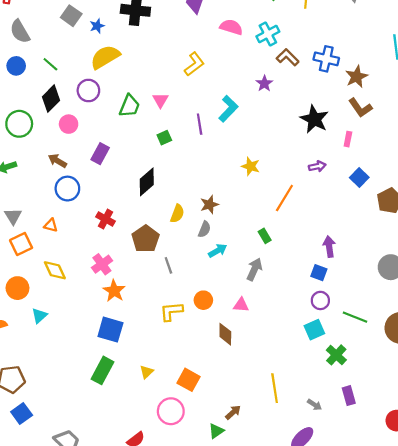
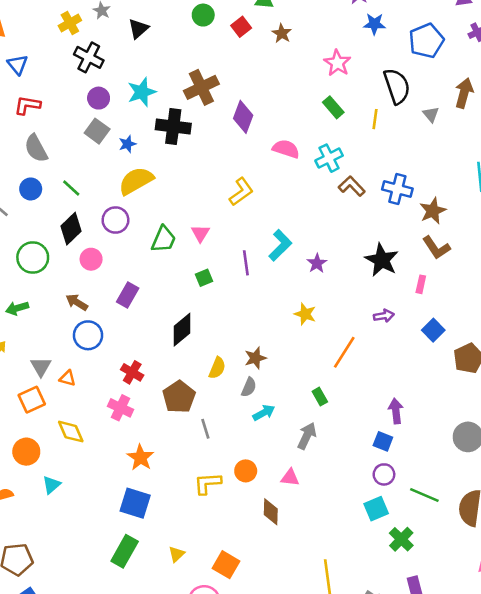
purple star: (264, 83) -> (317, 263), moved
gray triangle: (13, 216) -> (41, 367), moved
pink cross: (102, 264) -> (120, 408), moved, turned -30

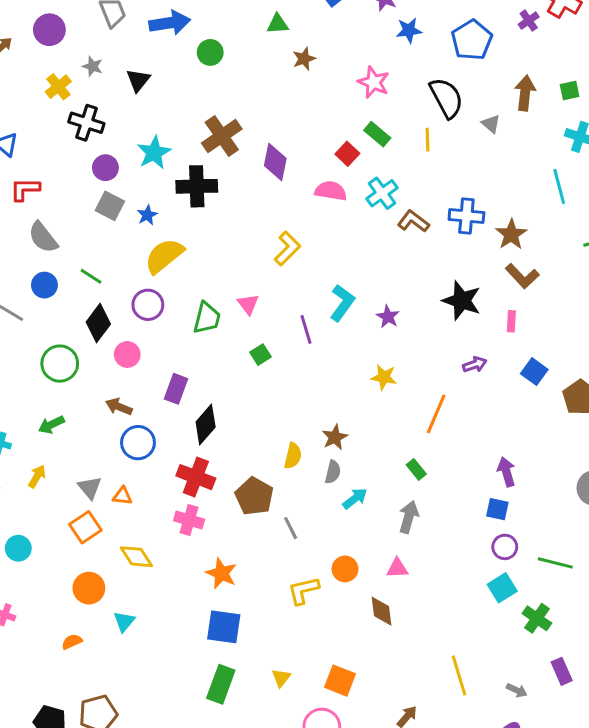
red square: (241, 27) -> (347, 154), moved
brown star: (282, 33) -> (304, 59), turned 30
black diamond: (182, 330) -> (206, 425), moved
red cross: (132, 372) -> (196, 477), size x1.4

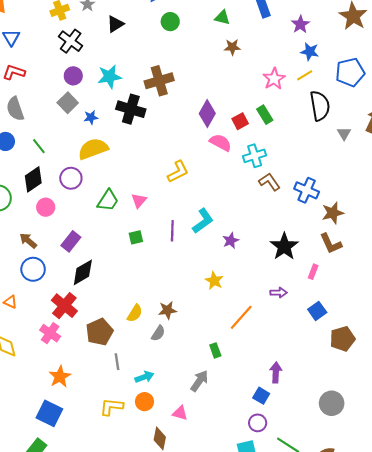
yellow line: (428, 140) -> (305, 75), moved, turned 42
purple diamond: (275, 162) -> (207, 113), moved
cyan arrow: (355, 499) -> (144, 377), moved

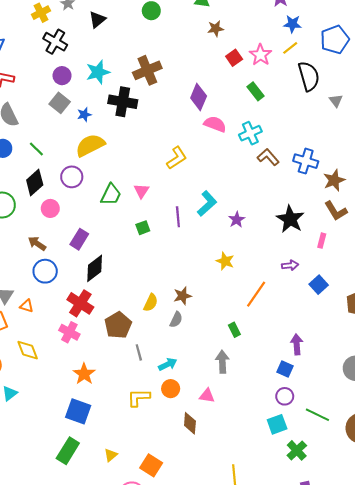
red square: (240, 121) -> (234, 58), moved
blue square: (317, 311) -> (319, 285), moved
gray arrow: (199, 381) -> (222, 362), turned -30

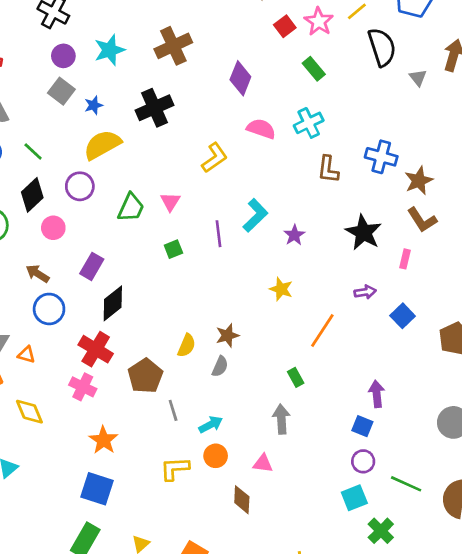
black cross: (123, 102) -> (155, 108), moved, turned -32
pink semicircle: (215, 124) -> (261, 129), moved
brown L-shape: (268, 157) -> (328, 169), moved, turned -130

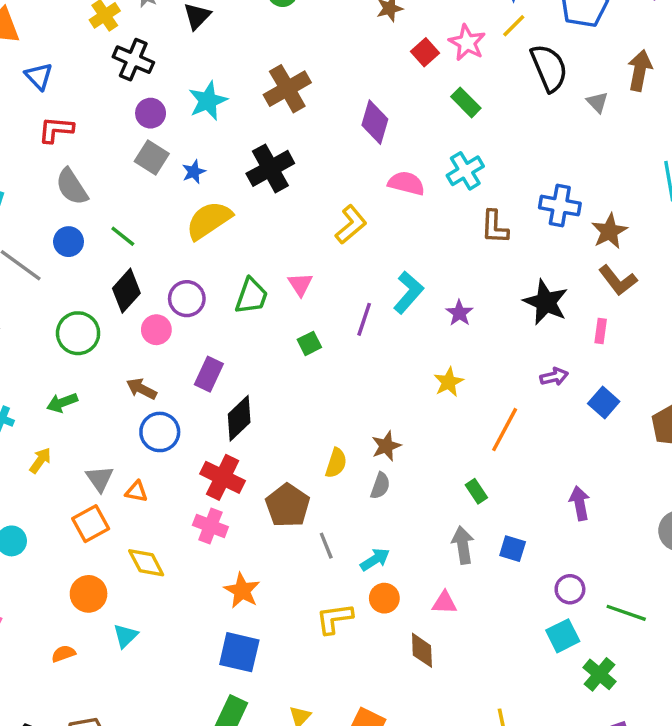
purple circle: (80, 186) -> (187, 299), moved
purple line: (218, 234) -> (364, 319), turned 30
yellow star: (281, 289) -> (449, 382), turned 30
blue square: (362, 426) -> (513, 549), moved

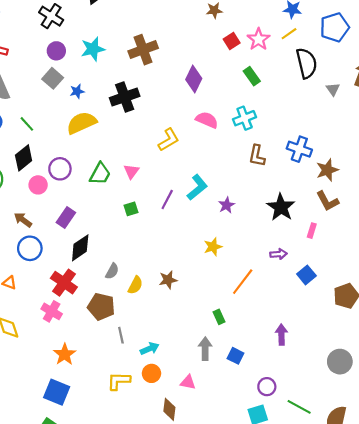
gray semicircle: (380, 486) -> (112, 271), moved
brown pentagon: (288, 505) -> (101, 307), turned -30

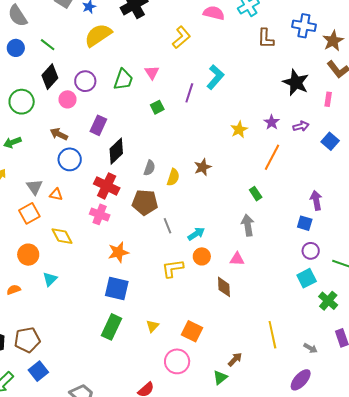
purple star: (227, 205) -> (272, 122), moved
orange star: (65, 354) -> (118, 252), turned 30
blue square: (236, 356) -> (305, 223), moved

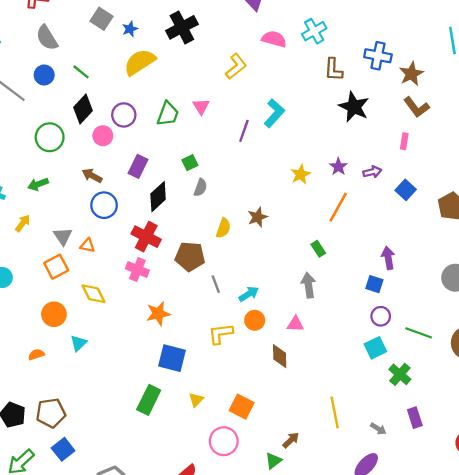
black star: (296, 82) -> (354, 107), moved
green square: (157, 107) -> (190, 163), moved
gray semicircle: (149, 168) -> (200, 188), moved
blue square: (117, 288) -> (172, 358), moved

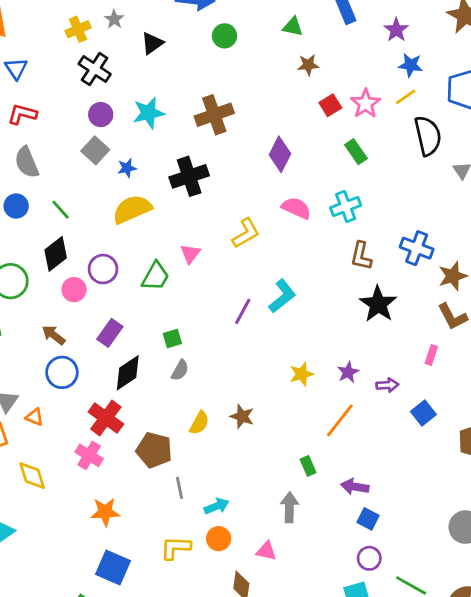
pink triangle: (201, 106) -> (190, 254), moved
brown star: (258, 217) -> (242, 416), turned 30
purple arrow: (388, 258) -> (355, 487), moved, turned -80

